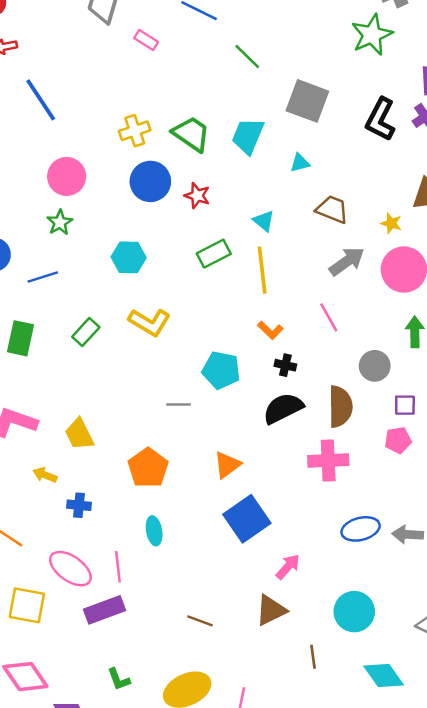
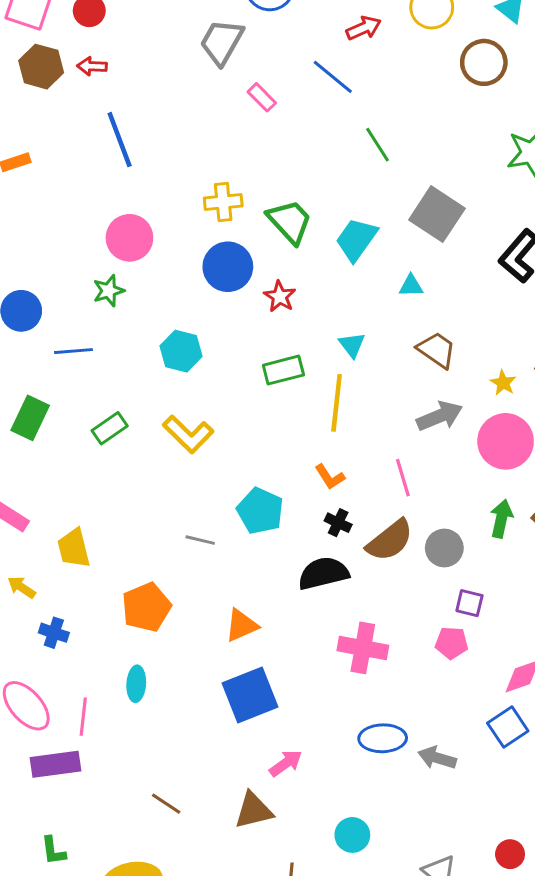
brown semicircle: (340, 407) -> (390, 540), moved, turned 39
cyan circle: (354, 612) -> (352, 835), size x0.7

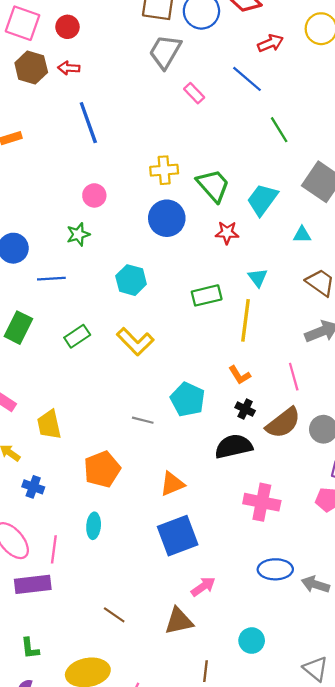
pink circle: (129, 238) -> (94, 195), size x0.7
red star: (280, 296) -> (227, 233), moved, turned -30

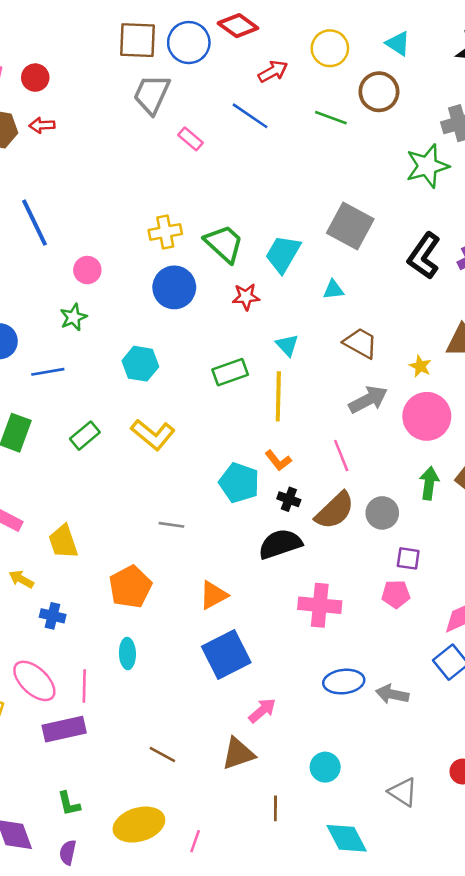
blue line: (88, 123) -> (35, 223), moved
green line: (279, 130) -> (331, 118), moved, turned -32
cyan pentagon: (188, 399) -> (239, 483), moved

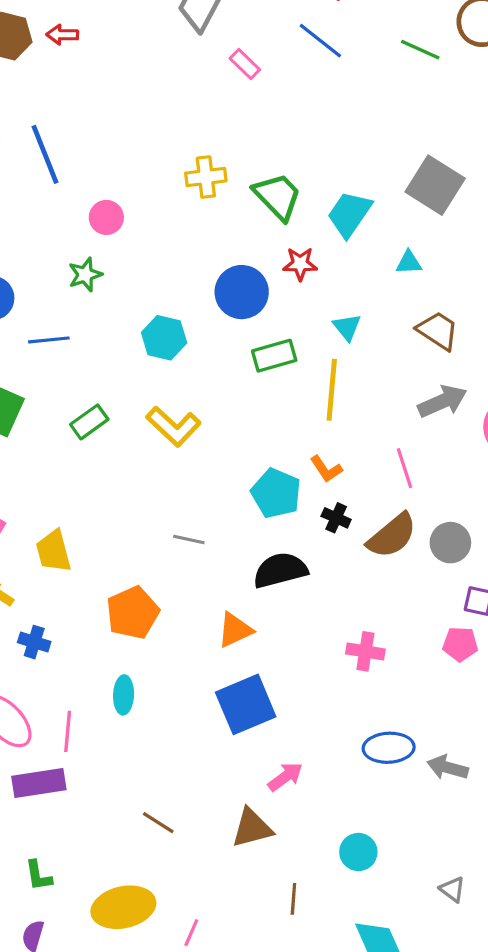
blue circle: (174, 287) -> (242, 292), moved
black semicircle: (280, 544) -> (280, 570), moved
pink cross: (320, 605) -> (365, 651), size x0.7
gray triangle: (403, 792) -> (452, 889), size x0.7

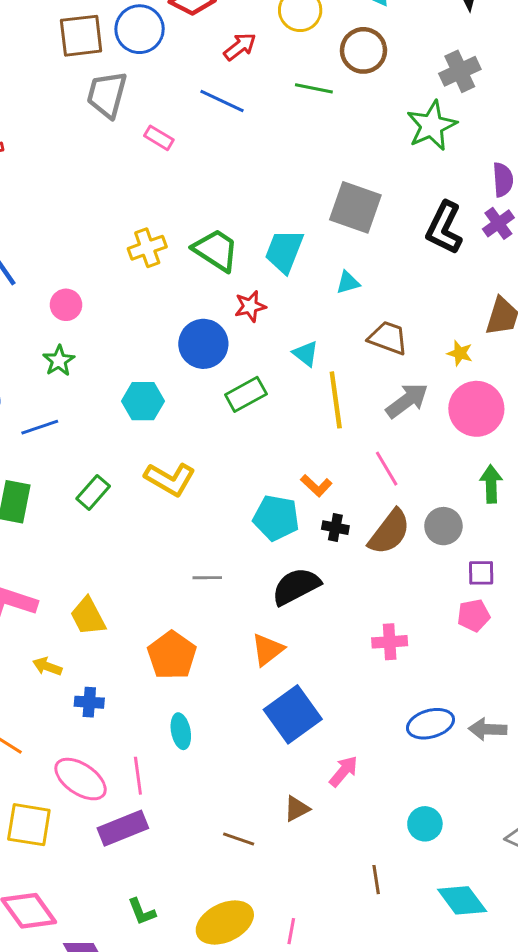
yellow line: (332, 390) -> (336, 400), moved
brown triangle: (252, 828) -> (297, 809), moved, size x0.7

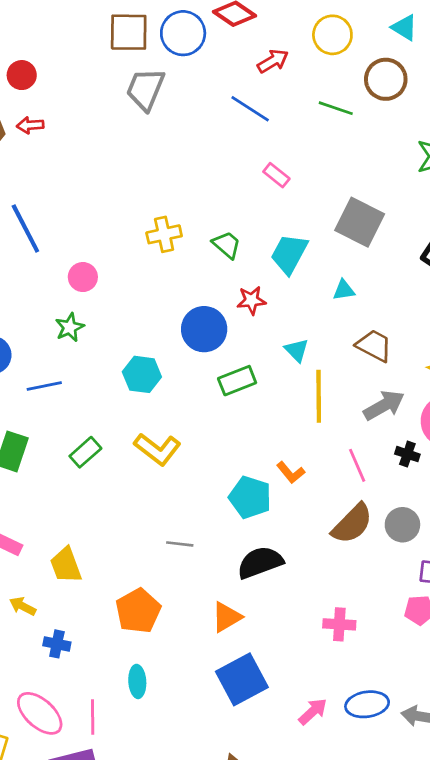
pink rectangle: (159, 138) -> (276, 175), moved
green trapezoid: (216, 250) -> (227, 245), size x0.7
black cross: (335, 528) -> (407, 454), moved
pink arrow: (344, 771) -> (313, 711), moved

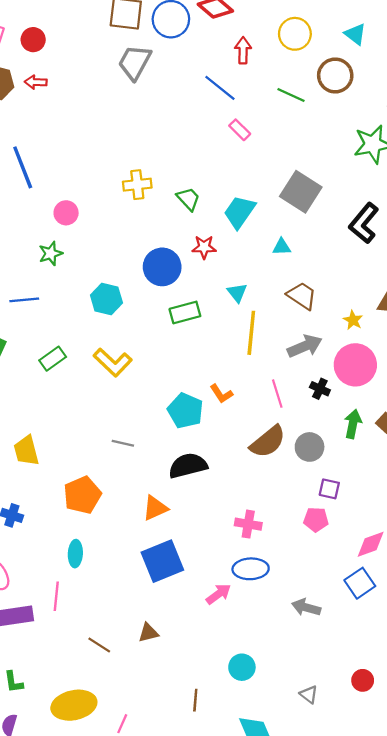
red arrow: (273, 61) -> (243, 50), turned -65
pink rectangle: (276, 175) -> (240, 130), moved
blue ellipse: (367, 704) -> (251, 569), moved
pink line: (93, 717) -> (56, 596), moved

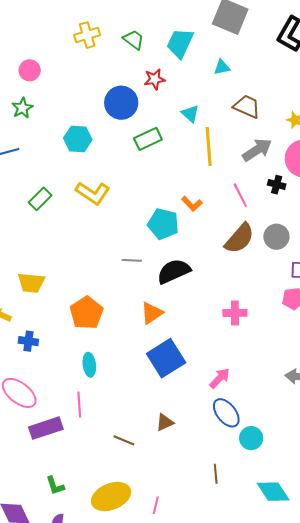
gray line: (123, 443) -> (132, 260), moved
yellow trapezoid: (26, 451) -> (31, 283), turned -60
blue ellipse: (251, 569) -> (226, 413), moved, turned 64

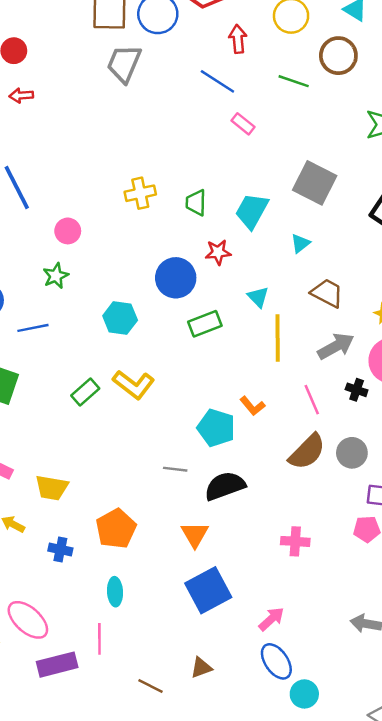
green trapezoid: (134, 40) -> (196, 203), turned -130
cyan triangle: (222, 67) -> (300, 243), turned -30
green rectangle: (40, 199) -> (85, 392), moved
orange triangle: (152, 313) -> (195, 534), turned -30
blue cross: (28, 341) -> (60, 550), moved

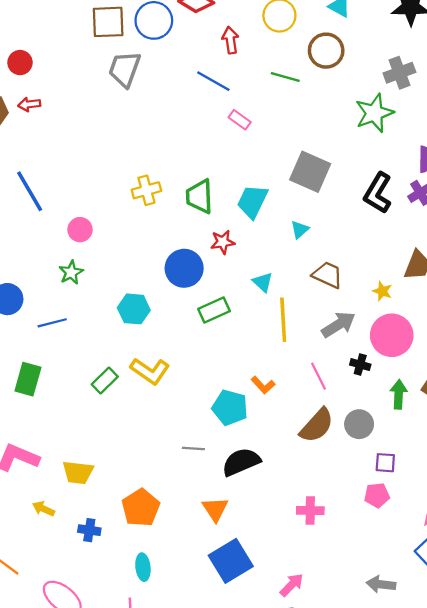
green trapezoid: (196, 203) -> (199, 196), size x1.4

